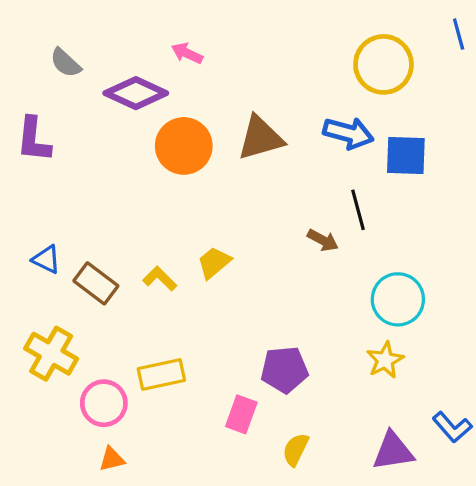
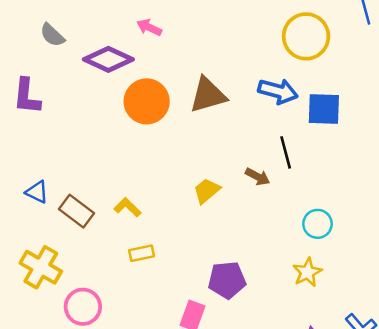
yellow trapezoid: (214, 263) -> (207, 191), moved
cyan circle: (398, 299) -> (318, 224), size x0.7
yellow rectangle: (161, 374) -> (142, 253), moved, size x0.7

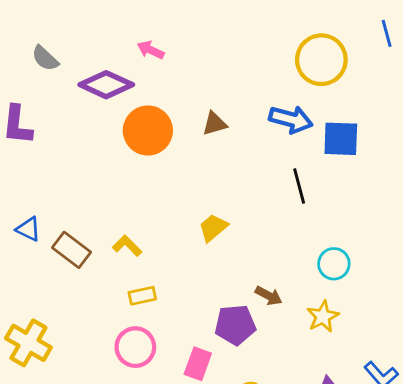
brown triangle: (208, 95) -> (214, 124), size x0.6
brown arrow: (258, 177) -> (269, 296), moved
yellow cross: (41, 267) -> (28, 343), moved
pink circle: (83, 307) -> (135, 347), moved

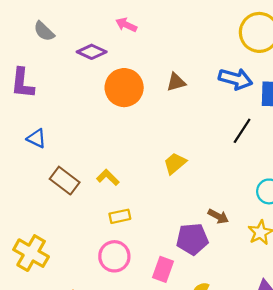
purple diamond: (106, 85) -> (92, 52), size x0.7
black line: (299, 186) -> (242, 131), turned 48
blue triangle: (28, 229) -> (36, 138), moved

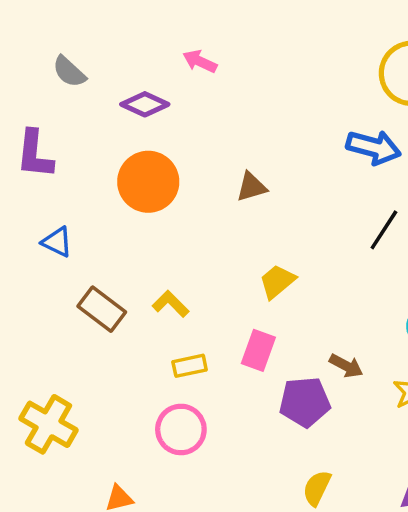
brown triangle: (176, 82) -> (251, 187), moved
orange circle: (124, 88) -> (148, 182), moved
pink rectangle: (163, 269) -> (258, 350), moved

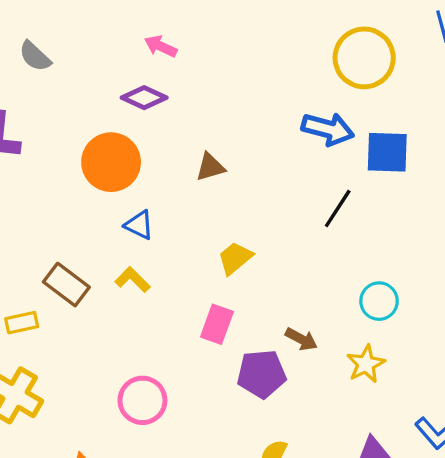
purple diamond: (145, 104) -> (144, 98), moved
blue triangle: (57, 242) -> (139, 225), moved
yellow rectangle: (190, 366) -> (22, 323), moved

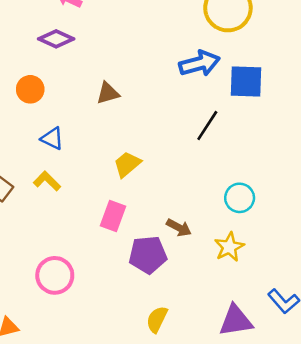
blue arrow: (328, 129) -> (200, 63), turned -30
orange circle: (111, 162) -> (30, 89), size x0.6

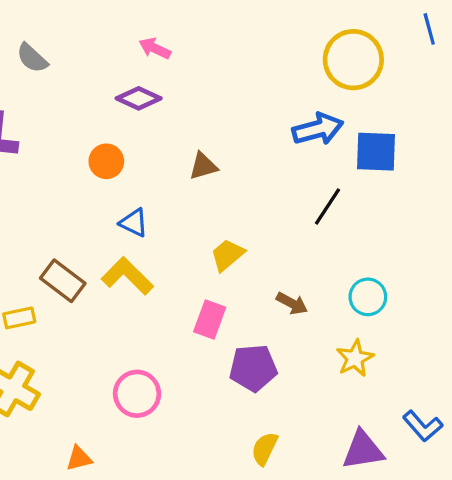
yellow L-shape: (47, 181) -> (127, 276), size x1.5
brown arrow: (179, 228) -> (292, 303), moved

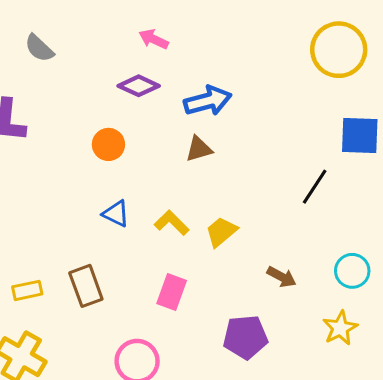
blue arrow: (318, 129) -> (208, 101), moved
blue triangle: (134, 223) -> (116, 214), moved
yellow L-shape: (127, 276) -> (172, 223), moved, size x0.7
brown rectangle: (63, 281) -> (86, 286), moved, turned 33
pink rectangle: (210, 319) -> (172, 292), moved

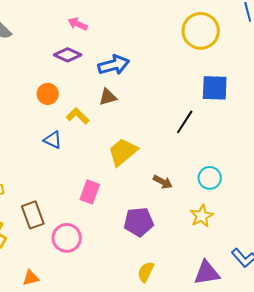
yellow L-shape: (172, 223) -> (78, 116), moved
yellow trapezoid: (221, 232) -> (123, 152), size x1.4
brown rectangle: (86, 286) -> (33, 215), moved

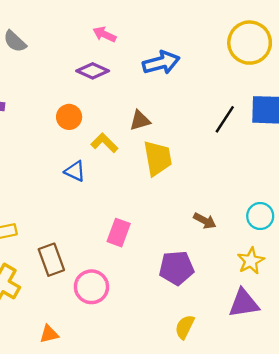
blue arrow: (114, 65) -> (161, 63), moved
black line: (185, 122) -> (225, 119), moved
yellow trapezoid: (123, 152) -> (158, 158), moved, turned 120
purple triangle: (207, 273) -> (244, 303), moved

